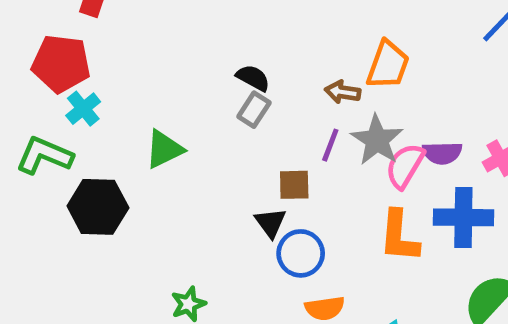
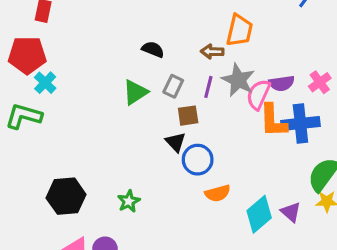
gray rectangle: (254, 110) -> (173, 86), moved
green triangle: (164, 149) -> (135, 92), moved
black hexagon: (98, 207) -> (66, 196), moved
orange L-shape: (399, 236) -> (273, 121), moved

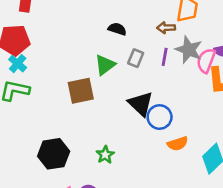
cyan cross: (45, 83) -> (18, 64), moved
brown square: (188, 116) -> (81, 91), moved, size x1.5
black triangle: (176, 142) -> (141, 104), size x1.5

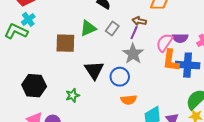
brown arrow: (166, 28) -> (139, 21), moved
gray star: (189, 50) -> (133, 54), moved
cyan cross: (18, 64) -> (28, 19), moved
black triangle: (141, 104) -> (94, 70), moved

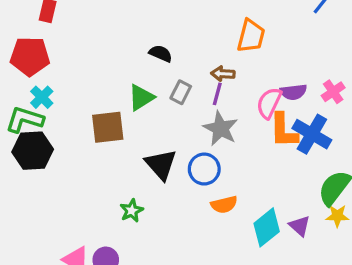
blue cross: (188, 65) -> (312, 134), turned 35
black hexagon: (34, 86) -> (33, 151), moved

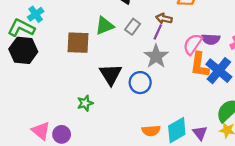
orange semicircle: (224, 205) -> (151, 131), moved

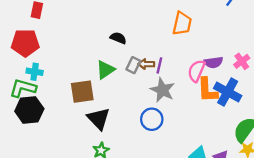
cyan cross: (36, 14) -> (35, 72), turned -35
brown arrow: (164, 19) -> (146, 64), moved
black triangle: (111, 74) -> (99, 119), moved

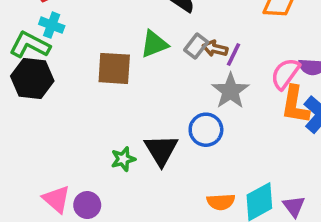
black triangle: (99, 119) -> (161, 150), moved

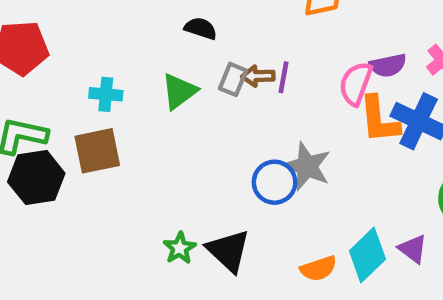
cyan cross: (52, 25) -> (106, 94), moved
brown square: (114, 68) -> (97, 151), moved
gray star: (230, 91) -> (307, 166), moved
black triangle: (161, 150) -> (228, 251), moved

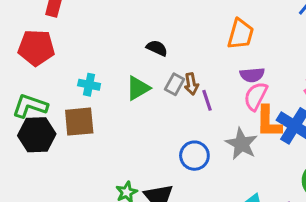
purple semicircle: (388, 65) -> (252, 75), moved
brown arrow: (258, 76) -> (191, 84), turned -105
purple line: (283, 77) -> (207, 100), moved, turned -35
gray star: (307, 166) -> (242, 144), moved

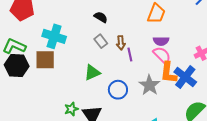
gray rectangle: (175, 84) -> (101, 41), moved, turned -72
cyan cross: (89, 85) -> (54, 36), size x1.6
green triangle: (138, 88) -> (92, 73), moved
pink semicircle: (256, 96) -> (162, 55), turned 102

